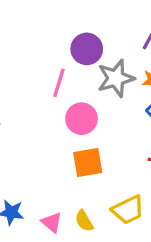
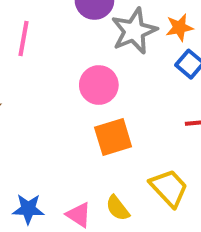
pink line: (59, 83) -> (24, 38), moved
yellow trapezoid: (128, 210) -> (169, 188), turned -100

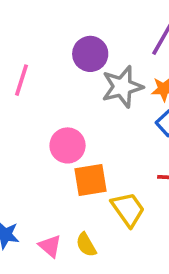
pink circle: (99, 85) -> (68, 145), moved
yellow trapezoid: (169, 188) -> (128, 209), moved

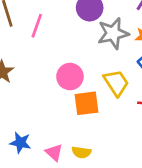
yellow trapezoid: (128, 209) -> (116, 83), moved
yellow semicircle: (86, 245) -> (81, 152), turned -54

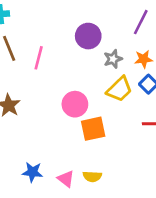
gray star: (113, 33) -> (113, 59), size x0.6
yellow trapezoid: (116, 83) -> (119, 89), moved, turned 84

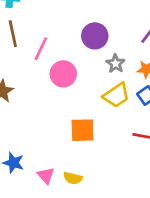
gray star: (113, 59) -> (115, 64), turned -30
pink circle: (75, 104) -> (63, 74), moved

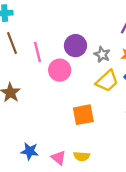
purple circle: (95, 36) -> (75, 46), moved
pink line: (41, 49) -> (38, 52), turned -30

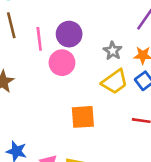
purple circle: (75, 46) -> (69, 34), moved

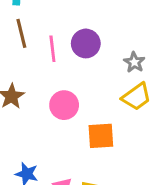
pink circle: (62, 63) -> (64, 105), moved

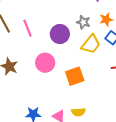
purple circle: (86, 43) -> (60, 34), moved

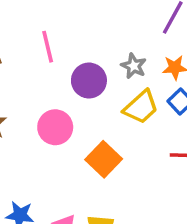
pink line: (27, 28) -> (48, 47), moved
orange square: (75, 76) -> (104, 159), turned -36

